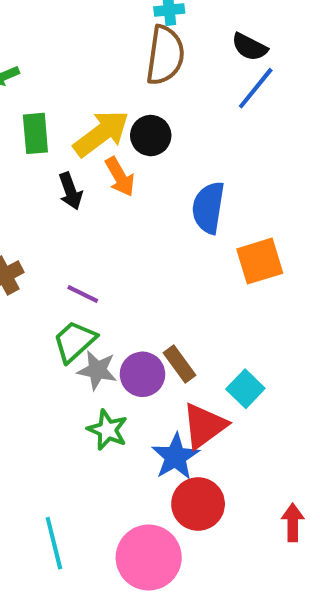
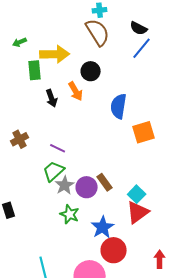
brown semicircle: (165, 55) -> (98, 32), turned -40
yellow arrow: (101, 133) -> (55, 54), moved, turned 36
gray star: (97, 370) -> (65, 185), turned 30
red triangle: (204, 426) -> (138, 212), moved

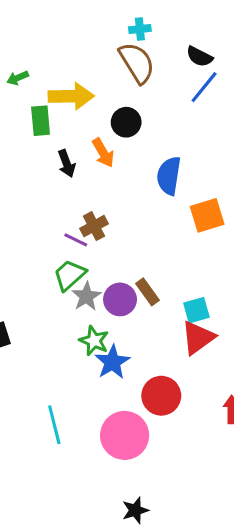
brown cross: (20, 139) -> (94, 226), moved
cyan square: (137, 194) -> (196, 310), turned 30
blue star: (103, 227) -> (112, 362), moved

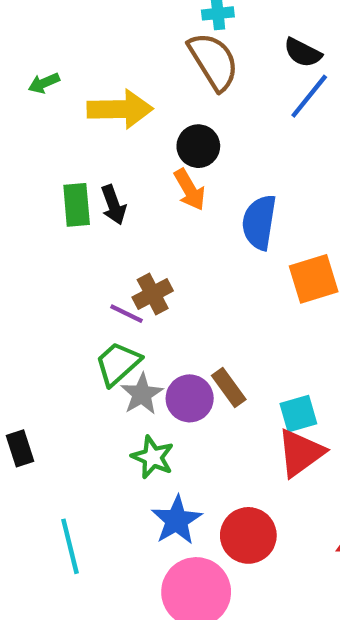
green rectangle: (41, 121) -> (77, 205), moved
orange arrow: (103, 153) -> (190, 190), moved
blue star: (112, 362) -> (177, 520), moved
cyan line: (54, 425) -> (70, 546), moved

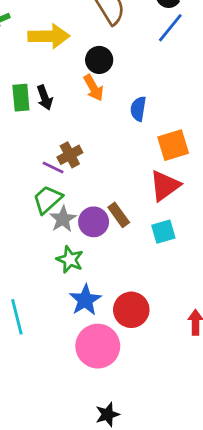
blue semicircle: (259, 222) -> (138, 109), size x0.7
red triangle: (301, 453) -> (165, 186), moved

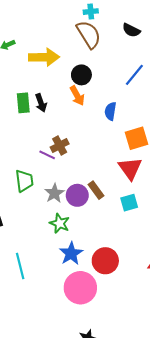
blue line: (170, 28) -> (134, 75), moved
red triangle: (165, 186) -> (130, 168), turned -30
green trapezoid: (48, 200) -> (24, 181), moved, turned 125

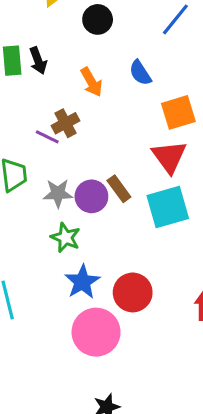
orange arrow: (77, 96) -> (91, 82), moved
blue semicircle: (110, 111) -> (140, 73), turned -42
gray star: (54, 193) -> (58, 193), turned 30
cyan square: (129, 203) -> (168, 207), size x1.6

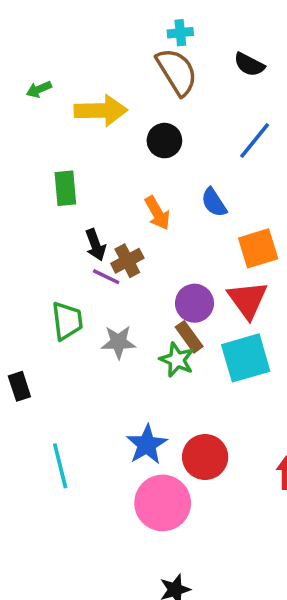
black arrow: (38, 61) -> (95, 245), moved
purple circle: (91, 196) -> (194, 303), moved
green star: (66, 238) -> (177, 360), moved

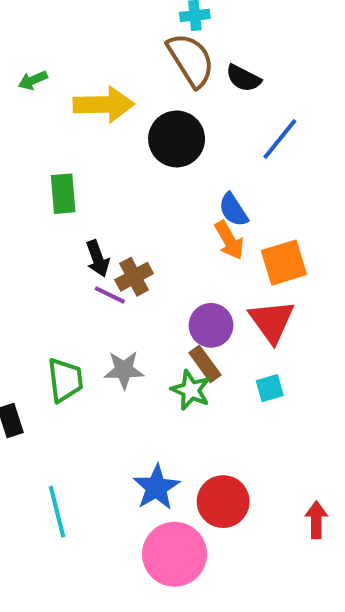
black semicircle: (249, 65) -> (243, 78), moved
black circle: (164, 141) -> (177, 139), size x1.4
orange arrow: (157, 213) -> (229, 240), moved
green trapezoid: (67, 321) -> (65, 380), moved
cyan square: (246, 358) -> (270, 388), size x0.5

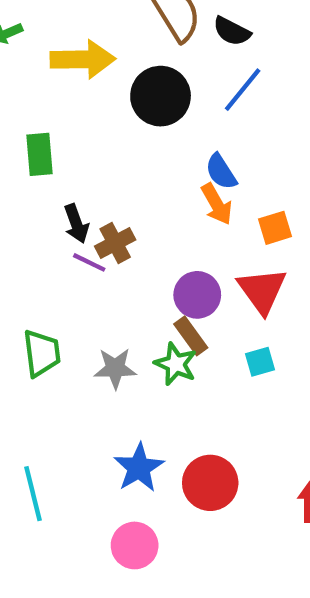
blue line: (280, 139) -> (243, 90), moved
orange square: (284, 263) -> (275, 228), size x0.7
gray star: (124, 370) -> (115, 368), moved
pink circle: (175, 554) -> (135, 545), moved, size x0.7

